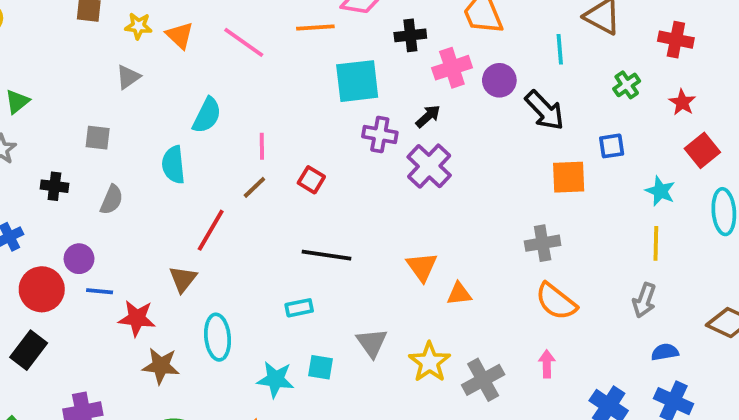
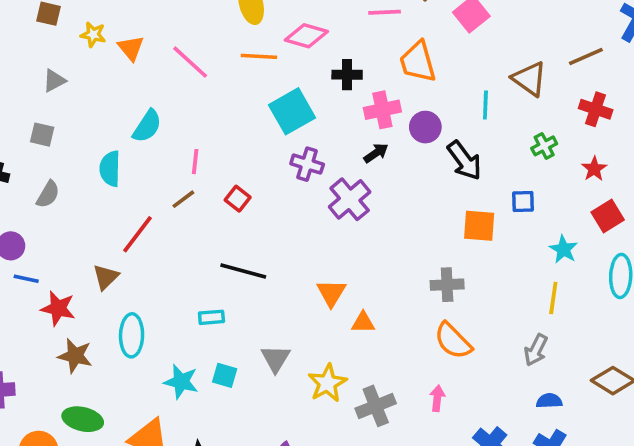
gray triangle: (128, 77) -> (54, 81), moved
cyan square: (357, 81) -> (292, 111), turned -30
black arrow: (428, 116) -> (376, 153), moved

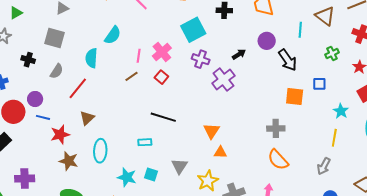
pink cross: (382, 110) -> (162, 52), moved, turned -30
gray square: (42, 135) -> (54, 38), size x1.5
red line: (137, 234) -> (78, 88), moved
red star: (58, 308) -> (60, 134), turned -30
orange triangle: (363, 323) -> (220, 152), moved

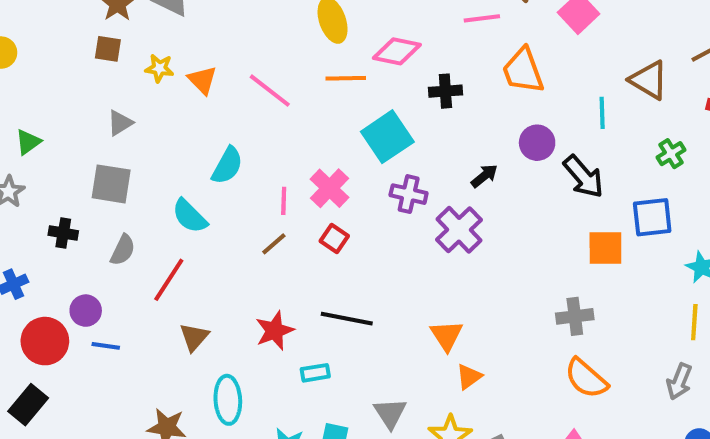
cyan semicircle: (91, 58) -> (190, 216), turned -42
blue square: (319, 84) -> (652, 217), size x1.5
red star: (60, 134) -> (275, 331), moved
orange triangle: (220, 152) -> (469, 377), turned -32

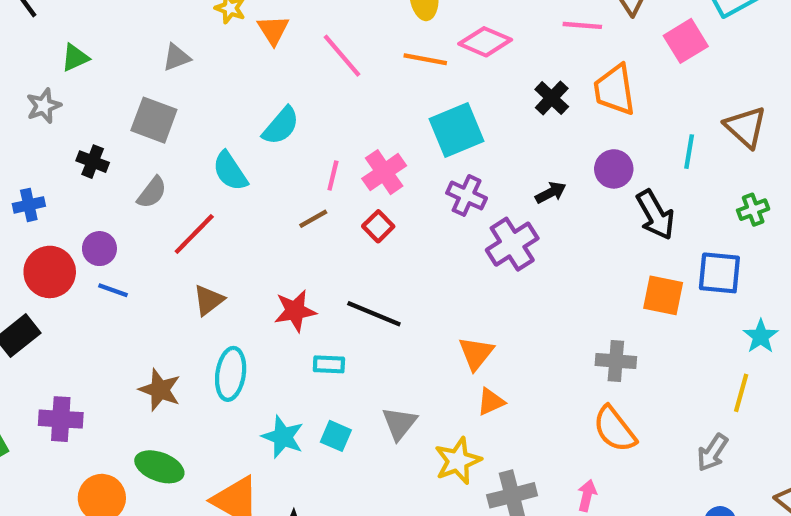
black cross: (445, 91) -> (552, 98), moved, turned 36

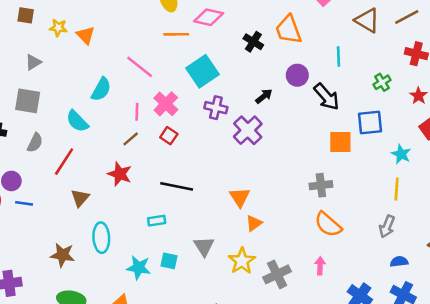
pink line: (342, 56) -> (140, 67), moved
brown triangle: (746, 127) -> (367, 20), moved
red star: (295, 311) -> (120, 174), moved, turned -30

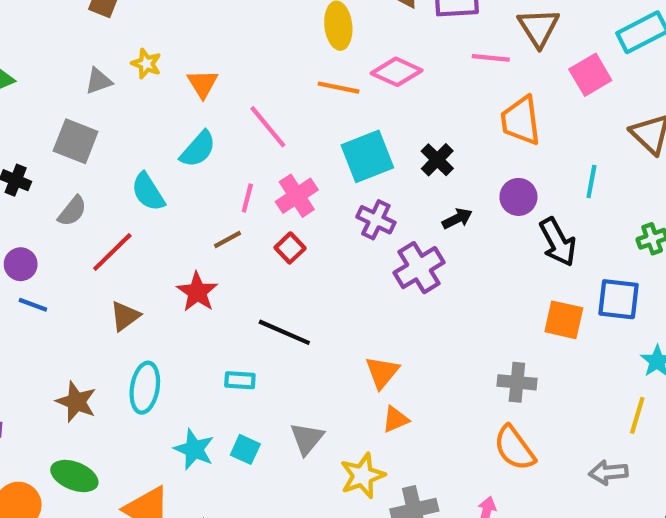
yellow star: (58, 28) -> (146, 64), moved
orange triangle: (86, 35) -> (203, 84), moved
black cross: (253, 42) -> (437, 160), moved
gray arrow: (387, 226) -> (608, 472), turned 50

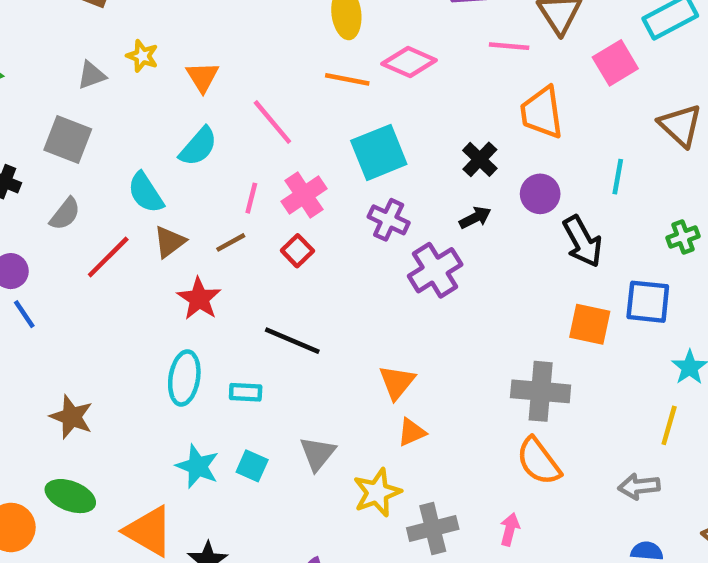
black cross: (437, 160) -> (480, 159), moved
blue line: (33, 305) -> (24, 314), turned 36
brown triangle: (125, 316) -> (170, 242), moved
gray cross: (517, 382) -> (541, 391), size x1.4
cyan ellipse: (145, 388) -> (184, 378), moved

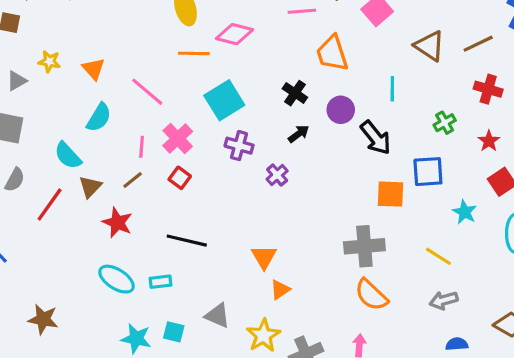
purple cross: (435, 270) -> (277, 175), size x0.6
cyan ellipse: (184, 378) -> (117, 279), turned -57
yellow line: (669, 425) -> (438, 256), moved, turned -64
gray triangle: (318, 454) -> (218, 316), turned -36

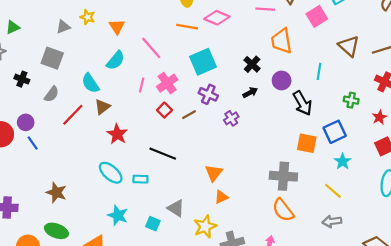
green cross: (445, 123) -> (351, 100), turned 32
blue square: (428, 172) -> (335, 132), turned -30
brown line: (133, 180) -> (189, 115), moved
cyan star: (465, 212) -> (343, 161), moved
cyan square: (174, 332) -> (153, 224), moved

